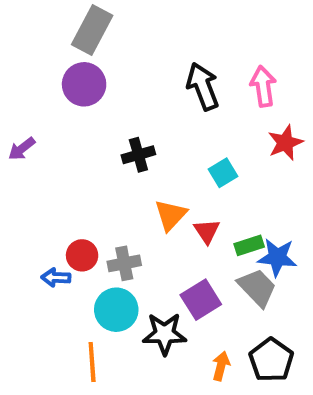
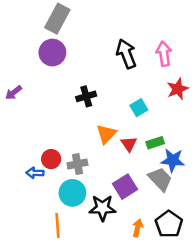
green rectangle: (249, 245) -> (155, 143), moved

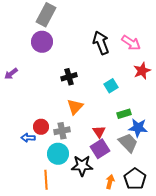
pink arrow: (164, 54) -> (131, 43), turned 132
orange triangle: (106, 134) -> (75, 107), moved
red triangle: (129, 144) -> (99, 132), moved

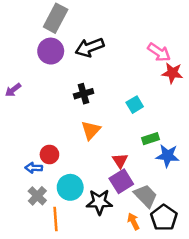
black arrow: (101, 43) -> (90, 47), moved, turned -90
red star: (142, 71) -> (172, 73), moved, turned 30
gray cross: (62, 131) -> (37, 196), moved, turned -35
gray trapezoid: (128, 143) -> (146, 196), moved
orange arrow: (110, 182) -> (133, 221), turned -40

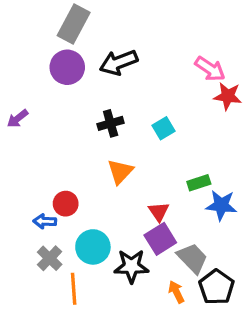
cyan square: (135, 105) -> (164, 128), moved

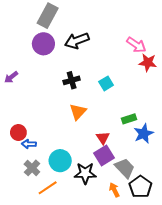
red circle: (66, 204) -> (18, 132), moved
blue star: (221, 205) -> (144, 134), turned -30
orange line: (74, 289) -> (48, 188), turned 60

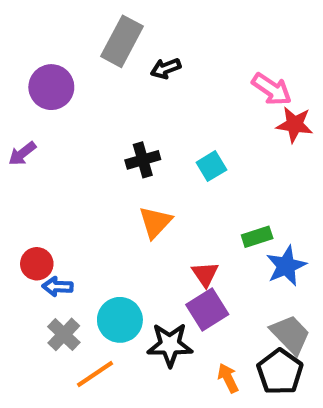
gray rectangle: (48, 16) -> (122, 41), moved
black arrow: (77, 41) -> (166, 68), moved, size x0.6
purple circle: (43, 44) -> (51, 87), moved
gray trapezoid: (125, 168) -> (290, 334), moved

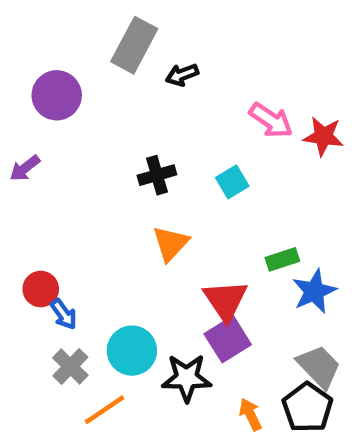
pink arrow: (272, 89) -> (271, 120), moved
red triangle: (205, 274) -> (225, 300), size x1.5
blue arrow: (58, 287) -> (64, 314), turned -128

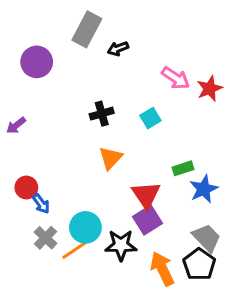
red star: (323, 136) -> (210, 88), turned -30
purple arrow: (25, 168) -> (16, 125), moved
orange line: (105, 410) -> (75, 250), moved
orange arrow: (250, 414) -> (162, 269), size x1.6

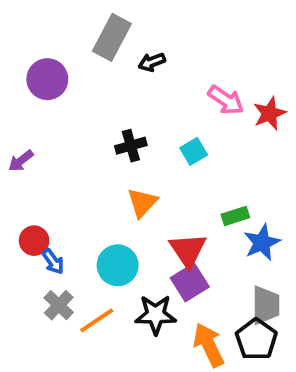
cyan circle: (85, 227) -> (118, 265), moved
gray trapezoid: (207, 238) -> (266, 305), turned 44

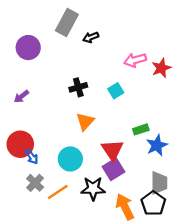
pink arrow: (226, 100) -> (135, 60), turned 130
purple arrow: (21, 161) -> (21, 96), moved
red circle: (34, 241) -> (20, 144), size x1.5

